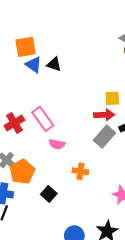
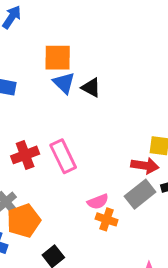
pink semicircle: (57, 144) -> (98, 202), moved, turned -42
orange cross: (80, 171) -> (107, 219), moved

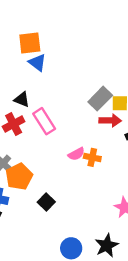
black triangle: (91, 87) -> (22, 99), moved
gray rectangle: (140, 194) -> (100, 99), moved
orange cross: (107, 219) -> (92, 157), moved

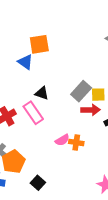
orange square: (30, 43) -> (39, 44), moved
black triangle: (22, 99) -> (42, 93), moved

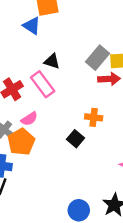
pink semicircle: (62, 140) -> (29, 119), moved
black square: (38, 183) -> (75, 139), moved

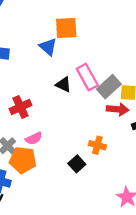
pink rectangle: (43, 84) -> (87, 77), moved
orange pentagon: (21, 142) -> (23, 160), turned 30

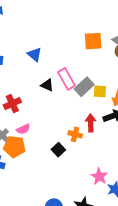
orange square: (66, 28) -> (93, 41), moved
red arrow: (118, 109) -> (91, 123), moved, turned -96

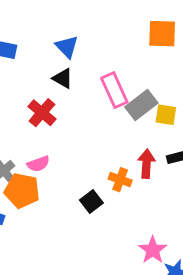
black triangle: (47, 85) -> (63, 78), moved
red cross: (12, 104) -> (42, 113), moved, turned -30

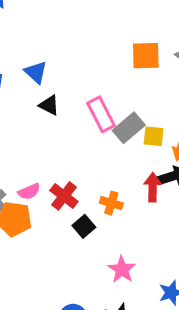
blue triangle: (67, 47) -> (36, 72), moved
red cross: (42, 113) -> (64, 196), moved
red arrow: (146, 164) -> (153, 187), moved
pink star: (153, 250) -> (122, 269), moved

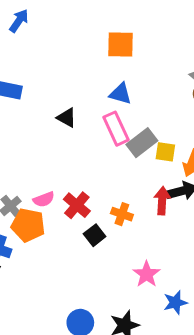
orange square: (146, 56) -> (121, 44), moved
blue triangle: (36, 72) -> (120, 94), moved, turned -30
pink star: (122, 269) -> (147, 274), moved

